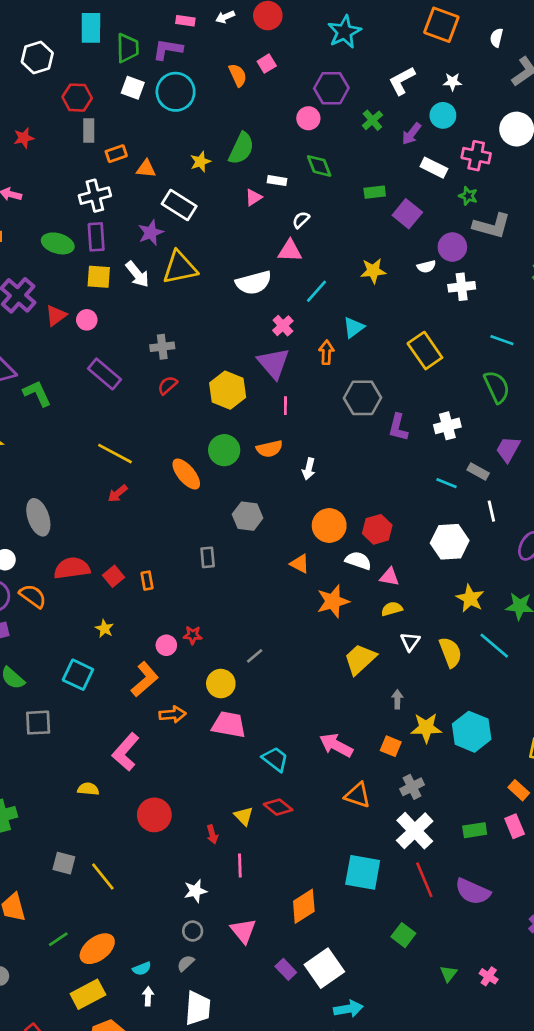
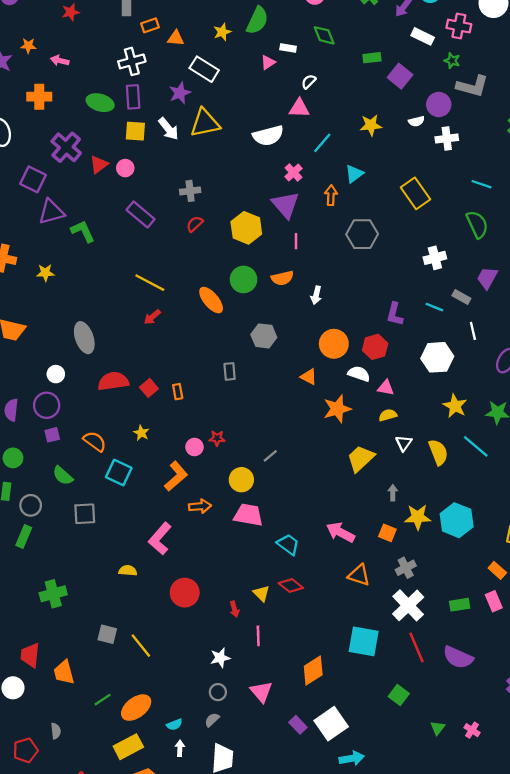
purple L-shape: (398, 427) -> (395, 314), moved
orange semicircle: (33, 596) -> (95, 441), moved

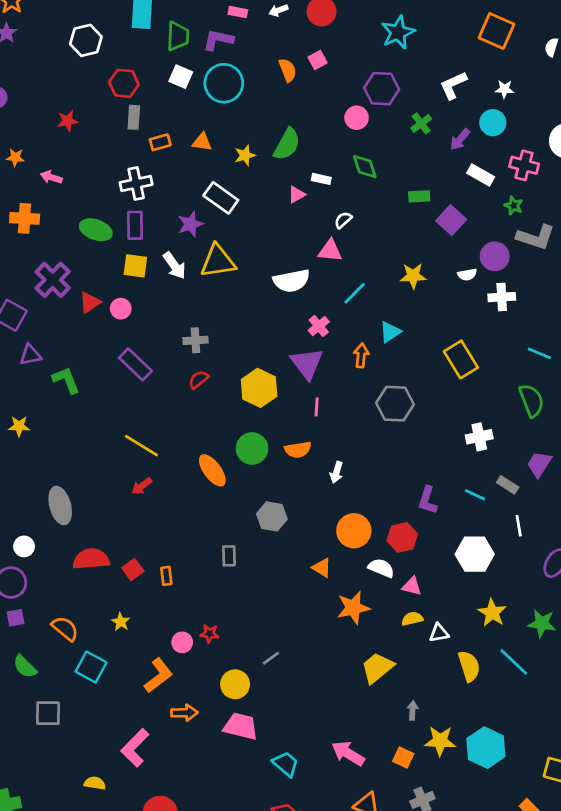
orange triangle: (176, 38) -> (202, 142), moved
purple triangle: (51, 212) -> (30, 355), size x0.7
white triangle: (404, 443) -> (439, 633), moved, turned 42

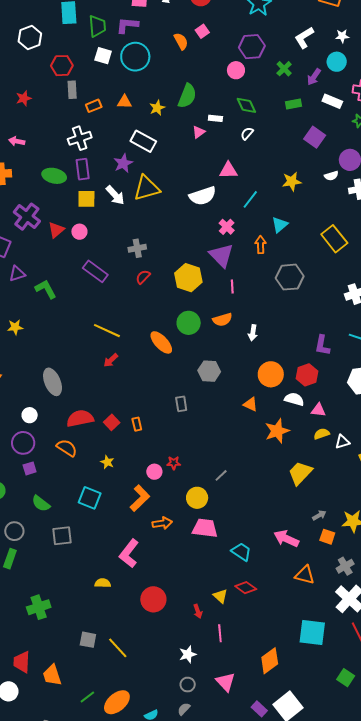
green rectangle: (419, 196) -> (293, 104), moved
white semicircle: (343, 220) -> (247, 133), moved
orange semicircle: (65, 629) -> (67, 448), moved
gray arrow: (413, 711) -> (319, 515), moved, turned 64

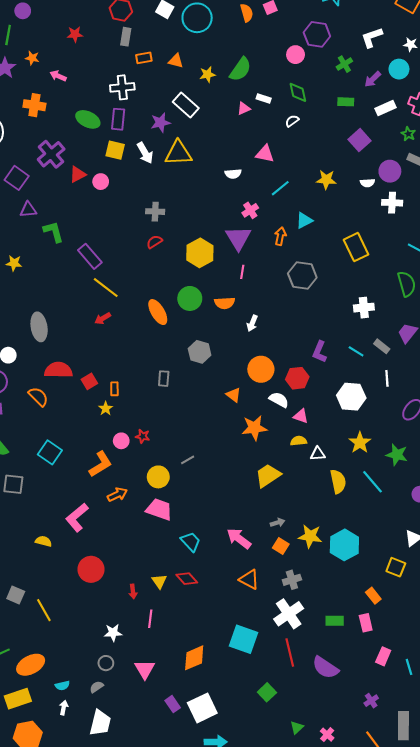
white rectangle: (332, 101) -> (386, 108), turned -60
white semicircle: (203, 196) -> (233, 174), size x0.6
purple rectangle: (95, 271) -> (90, 256), moved
yellow star: (107, 462) -> (106, 409), moved
orange arrow: (162, 523) -> (117, 495), turned -30

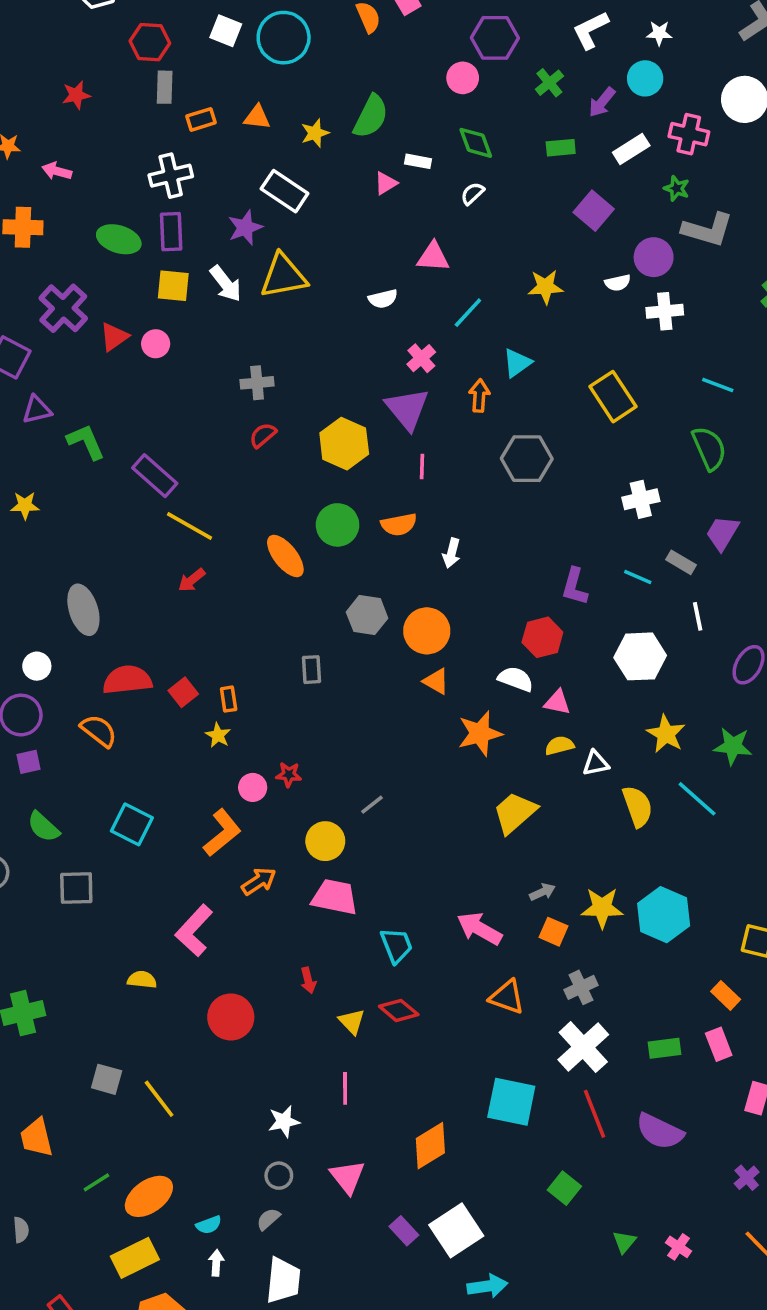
orange circle: (261, 369) -> (427, 631), moved
cyan trapezoid: (191, 542) -> (396, 945), turned 30
red arrow: (133, 591) -> (308, 980), moved

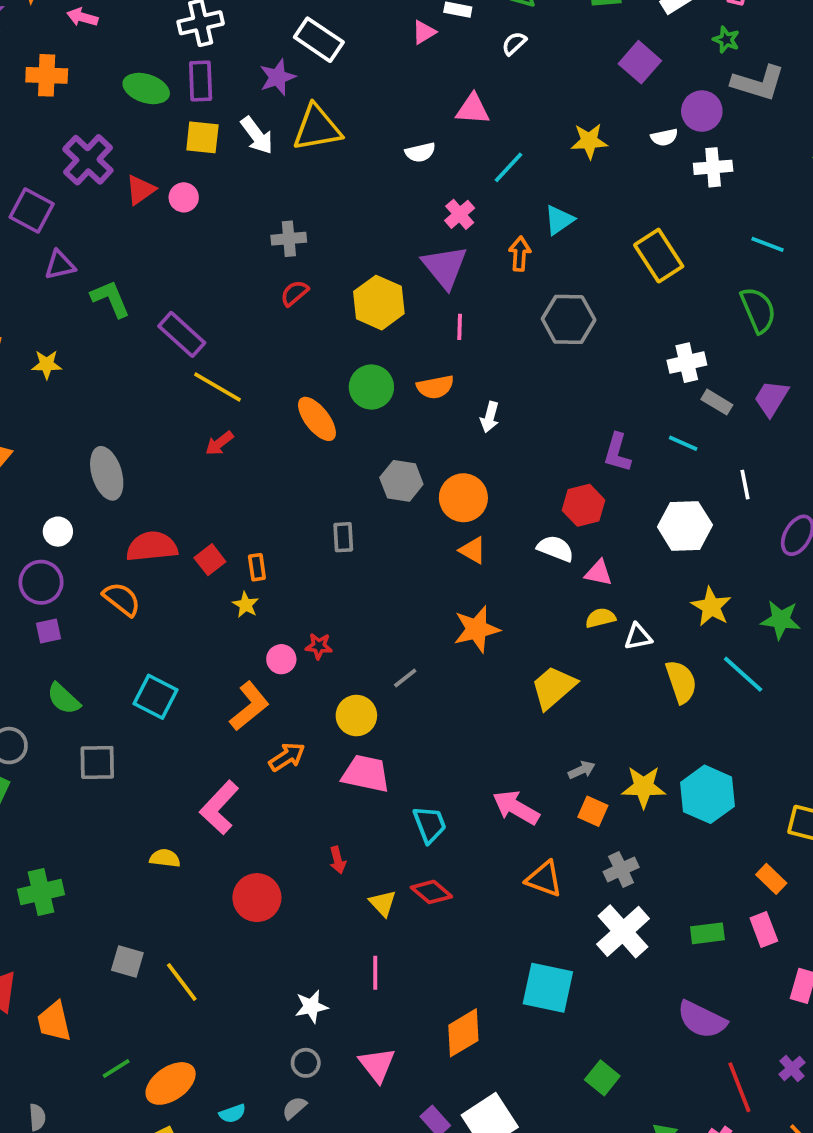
gray rectangle: (681, 562) -> (717, 402), moved
orange star: (480, 733) -> (477, 629), moved
red line: (595, 1114) -> (739, 1087), moved

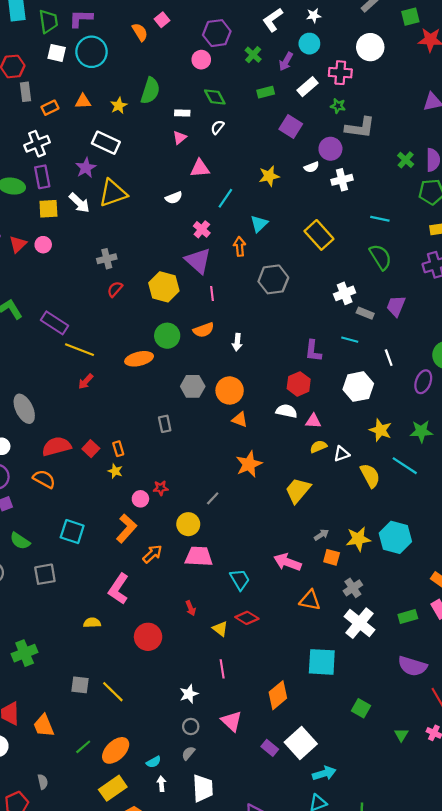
pink triangle: (424, 32) -> (180, 138), moved
orange ellipse: (317, 419) -> (139, 359), turned -56

